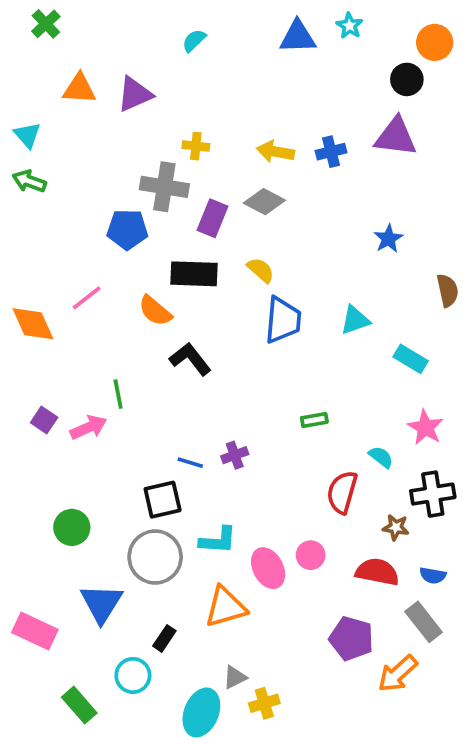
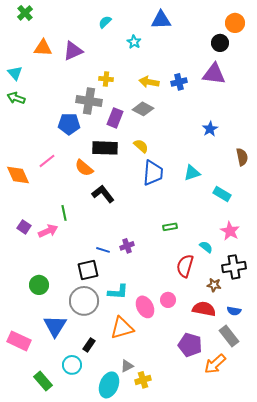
cyan star: (349, 26) -> (134, 42), moved

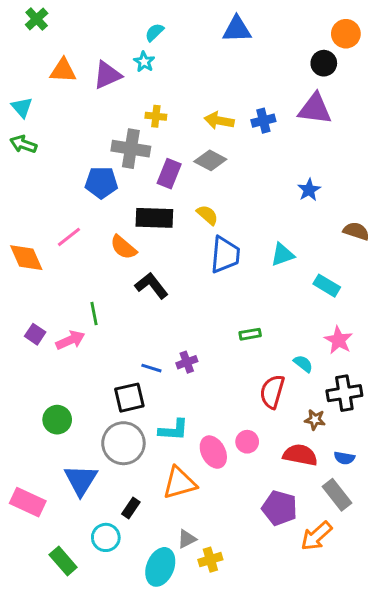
cyan star: (134, 42) -> (144, 62), moved
brown semicircle: (242, 157) -> (356, 231), turned -60

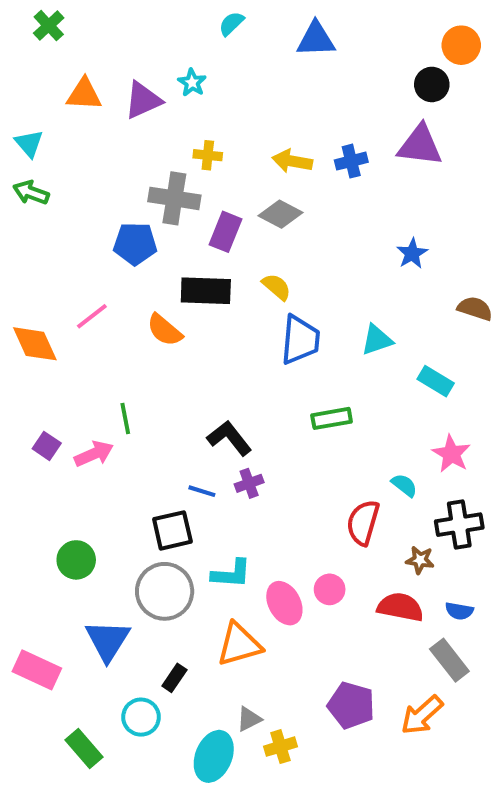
cyan semicircle: (154, 32) -> (231, 24), moved
black L-shape: (151, 286) -> (229, 438), moved
green rectangle: (250, 334) -> (332, 418), moved, size x1.4
purple pentagon: (280, 508) -> (351, 705), moved

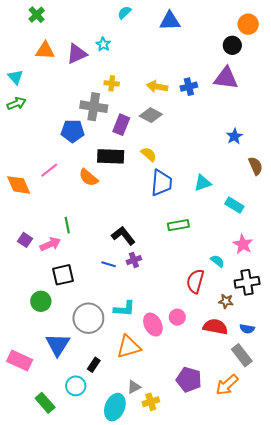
green cross: (49, 26) -> (37, 15), moved
green arrow: (31, 193) -> (17, 103), turned 138
blue star: (412, 253) -> (234, 136), moved
brown semicircle: (475, 308) -> (256, 166), turned 48
black square: (172, 530) -> (63, 275), moved

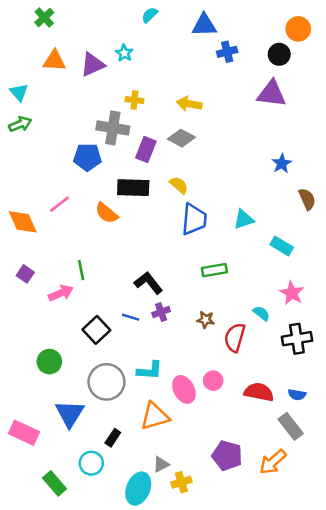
blue cross: (189, 87) -> (227, 52), moved
purple square: (25, 240) -> (25, 274), moved
black square: (63, 275) -> (96, 330), moved, turned -30
brown star: (226, 301) -> (206, 320), moved

